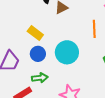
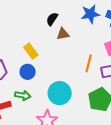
cyan circle: (67, 52) -> (60, 93), moved

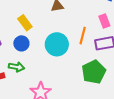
cyan circle: (60, 93) -> (57, 44), moved

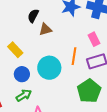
blue circle: (21, 43) -> (22, 74), moved
green arrow: (16, 67) -> (24, 95), moved, turned -35

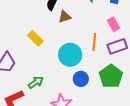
blue circle: (22, 74) -> (81, 79), moved
green arrow: (24, 95) -> (36, 82), moved

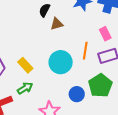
yellow rectangle: (35, 38) -> (25, 65), moved
blue circle: (81, 79) -> (77, 94), moved

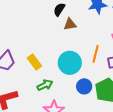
green arrow: (25, 88) -> (45, 85), moved
blue circle: (77, 94) -> (84, 86), moved

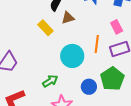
yellow rectangle: (34, 62) -> (45, 28), moved
blue circle: (84, 86) -> (89, 87), moved

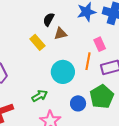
pink rectangle: (117, 27) -> (100, 44), moved

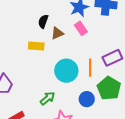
yellow rectangle: (37, 42) -> (36, 46), turned -35
pink rectangle: (100, 44) -> (81, 28), moved
orange line: (88, 61) -> (90, 68), moved

